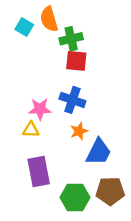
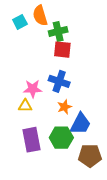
cyan square: (24, 27) -> (20, 22), turned 32
green hexagon: (75, 197) -> (61, 138), moved

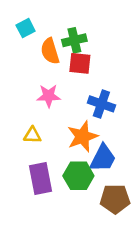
orange semicircle: (40, 16) -> (50, 51), moved
blue cross: (59, 81) -> (101, 104), moved
pink star: (33, 89) -> (49, 96), moved
orange star: (64, 107) -> (82, 136), size x1.6

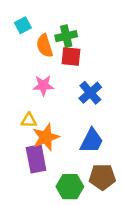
blue cross: (101, 104) -> (90, 93), turned 30
orange star: (82, 136) -> (46, 137), moved
green hexagon: (78, 176) -> (70, 187), moved

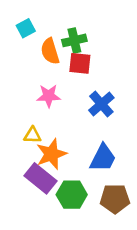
purple rectangle: (36, 159) -> (41, 178), turned -40
green hexagon: (70, 187) -> (72, 195), moved

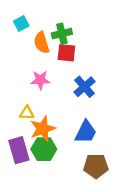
purple rectangle: (41, 178) -> (19, 150), moved, turned 35
green hexagon: (72, 195) -> (44, 149), moved

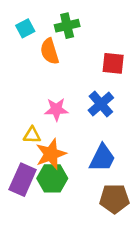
green cross: (62, 34) -> (67, 26), moved
red square: (66, 53) -> (113, 63), moved
pink star: (40, 80) -> (56, 109), moved
purple rectangle: (19, 150) -> (23, 180), turned 40

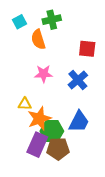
pink star: (56, 109) -> (43, 74), moved
green hexagon: (52, 178) -> (52, 131), moved
purple rectangle: (23, 180) -> (37, 145), moved
brown pentagon: (114, 199) -> (58, 149), moved

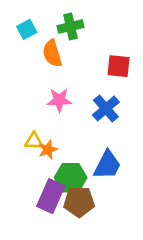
orange star: (39, 119) -> (48, 149), moved, size x0.6

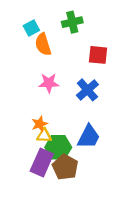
green cross: (71, 27) -> (72, 22), moved
cyan square: (27, 29) -> (31, 28), moved
yellow triangle: (34, 141) -> (44, 136), moved
brown pentagon: (79, 202) -> (65, 167), turned 30

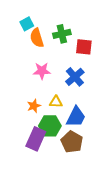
green cross: (72, 22) -> (62, 34), moved
yellow triangle: (44, 136) -> (56, 102), moved
brown pentagon: (65, 167) -> (72, 142), moved

